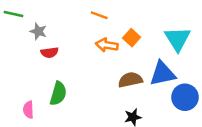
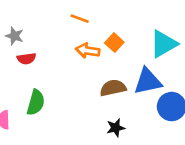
cyan triangle: (178, 39) -> (164, 44), turned 32

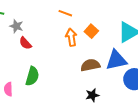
orange arrow: (88, 51) -> (71, 37), turned 72
red semicircle: (26, 59) -> (25, 43), turned 56

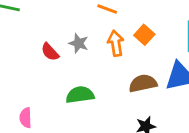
gray star: (16, 26) -> (79, 43), moved
green semicircle: (32, 76) -> (80, 95), moved, turned -114

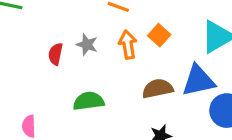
red semicircle: (50, 52) -> (56, 54), turned 54

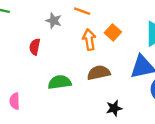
gray star: (87, 45) -> (54, 21), moved
brown semicircle: (158, 89) -> (99, 73), moved

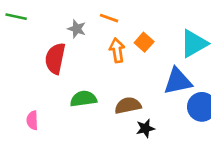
red semicircle: (35, 47) -> (55, 58), size x1.6
brown semicircle: (99, 73) -> (128, 105), moved

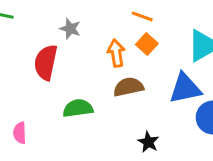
orange line: (109, 18) -> (142, 16), moved
brown semicircle: (128, 105) -> (128, 87), moved
black star: (145, 128) -> (148, 142), turned -30

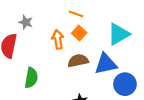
brown semicircle: (128, 87) -> (78, 61), moved
green semicircle: (78, 108) -> (31, 78), turned 108

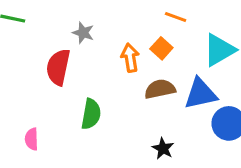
orange line: (76, 14) -> (176, 17), moved

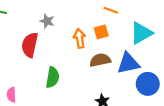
orange square: (161, 48) -> (101, 32), turned 32

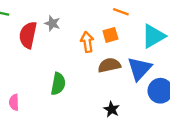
red semicircle: (30, 45) -> (28, 35), moved
blue triangle: (128, 63) -> (139, 69), turned -35

